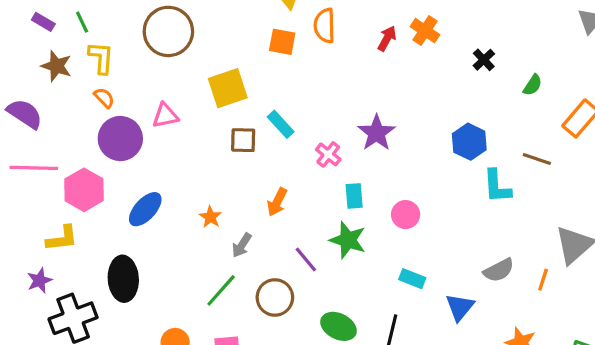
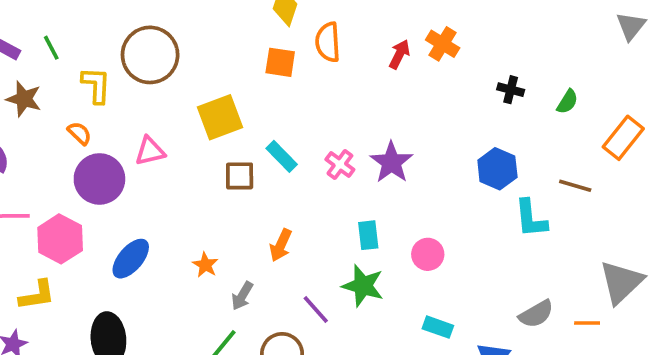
yellow L-shape: (101, 58) -> (96, 85), moved
black cross: (484, 60) -> (511, 90), moved, turned -30
pink cross: (328, 154) -> (340, 165), moved
orange line: (543, 280) -> (587, 323), turned 75

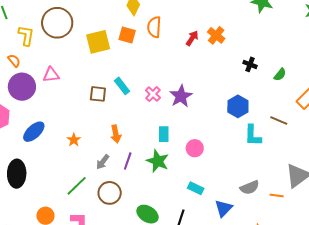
yellow square: (220, 117) -> (98, 42), moved
orange arrow: (281, 245) -> (116, 134), turned -42
gray arrow: (242, 296) -> (103, 162), moved
purple line: (316, 310) -> (128, 161), moved, turned 54

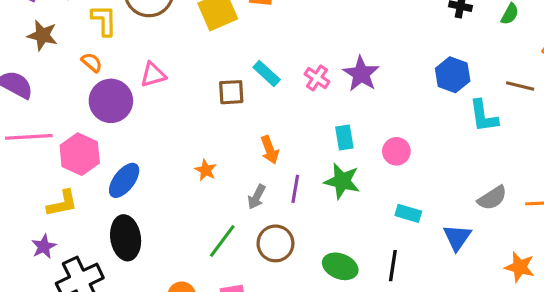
blue ellipse: (34, 132) -> (124, 180), moved

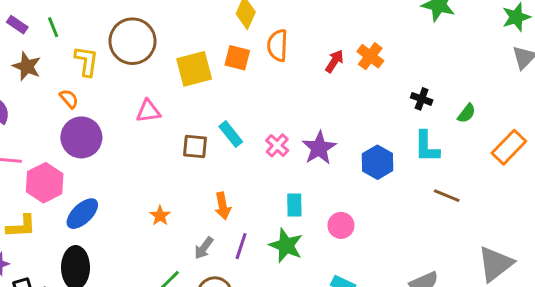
pink triangle: (153, 75) -> (148, 111), moved
blue hexagon: (453, 75) -> (378, 162), moved
brown line: (520, 86) -> (447, 196), moved
cyan L-shape: (483, 116) -> (427, 147), moved

